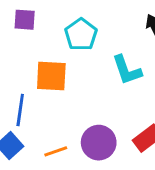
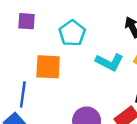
cyan L-shape: (127, 70) -> (109, 62), turned -44

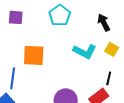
cyan pentagon: (72, 33) -> (60, 15), moved

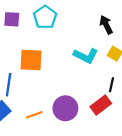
cyan pentagon: (60, 15) -> (45, 17), moved

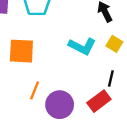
orange line: (34, 115) -> (35, 90), moved, turned -49

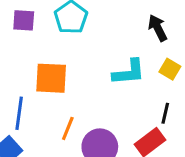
cyan L-shape: (82, 46) -> (129, 72), turned -32

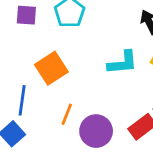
orange square: (51, 78) -> (51, 68), turned -36

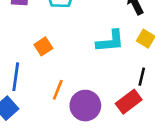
orange square: (51, 68) -> (43, 46), size x0.6

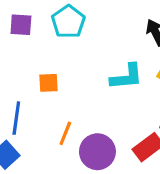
orange square: (43, 46) -> (48, 83), turned 30

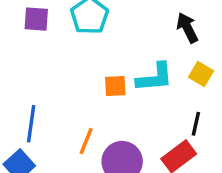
orange square: (48, 83) -> (115, 86), moved

